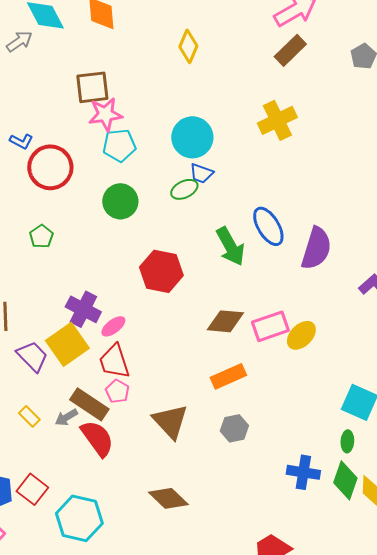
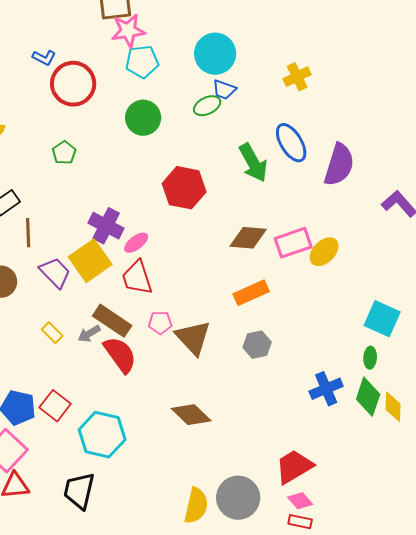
yellow cross: (277, 120) -> (297, 77), moved, size x0.7
pink pentagon: (117, 391) -> (160, 323), moved, turned -30
blue cross: (303, 472) -> (326, 389), turned -32

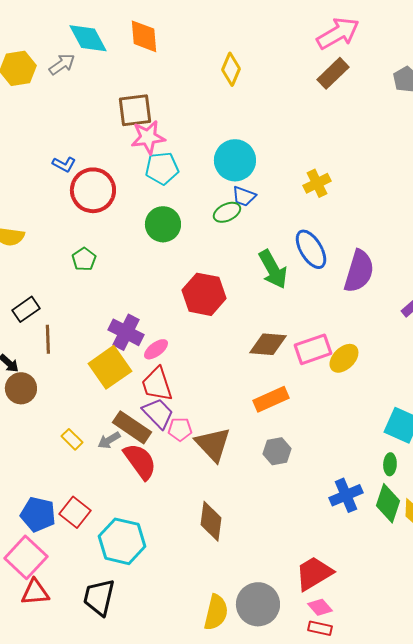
purple trapezoid: (55, 273) -> (158, 413), moved
brown diamond: (191, 415) -> (211, 521), turned 54

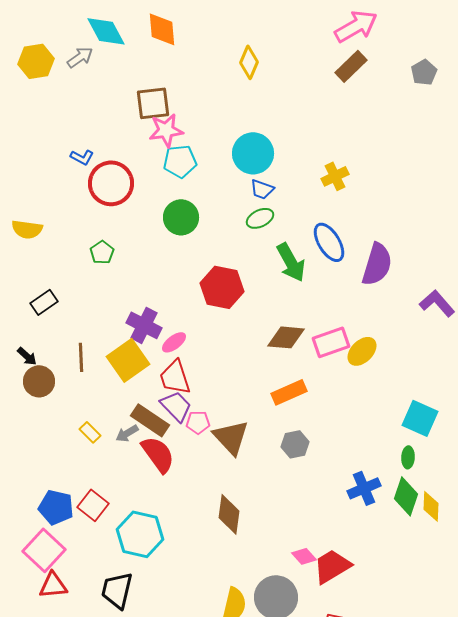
green ellipse: (227, 212) -> (260, 218), moved
brown line: (48, 339) -> (81, 357), moved
pink diamond: (320, 607) -> (304, 556), moved

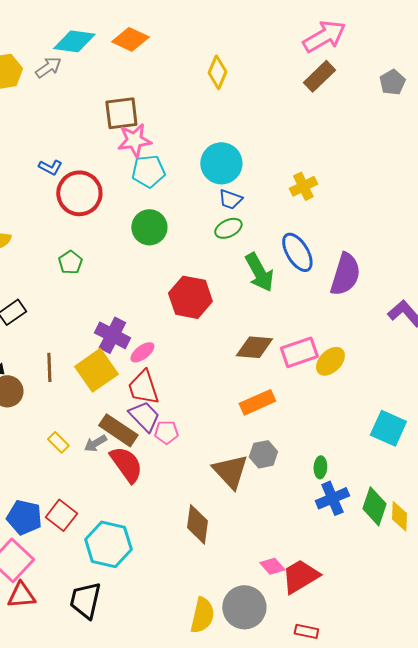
orange diamond: (162, 29) -> (130, 39), turned -60
cyan diamond: (106, 31) -> (74, 41), turned -54
brown triangle: (231, 437) -> (230, 471), moved
green ellipse: (408, 457) -> (320, 467), moved

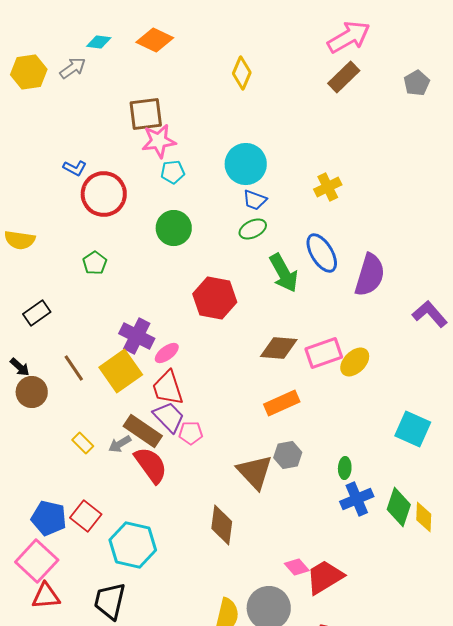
cyan diamond: (74, 41) -> (99, 42), size x0.6
cyan pentagon: (148, 171) -> (173, 172), size x0.7
brown line: (49, 367) -> (74, 368), turned -32

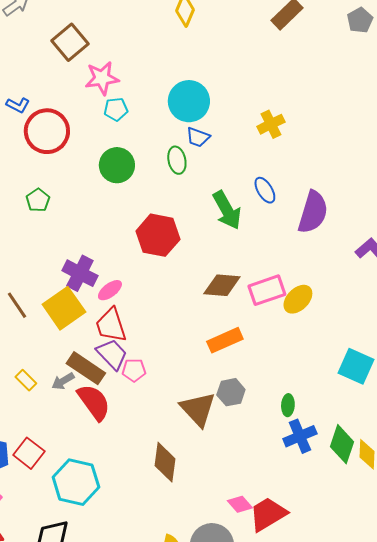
brown square: (146, 114) -> (70, 42), moved, turned -33
green ellipse: (253, 229) -> (177, 160), moved, turned -76
blue ellipse: (322, 253) -> (265, 190), size x0.7

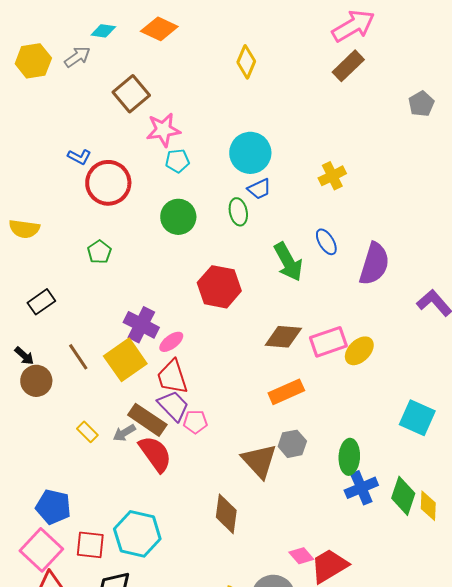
gray pentagon: (360, 20) -> (421, 104), moved
blue trapezoid: (198, 137) -> (259, 189), turned -45
green ellipse: (288, 405) -> (349, 457), size x1.6
red square: (29, 453) -> (90, 545), moved, turned -32

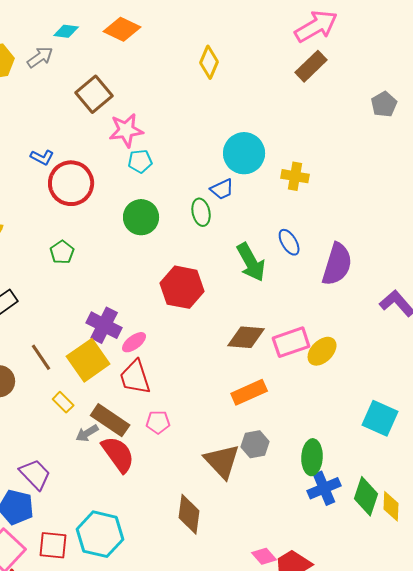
cyan circle: (250, 153) -> (244, 153), moved
yellow cross: (332, 176) -> (295, 176), turned 36
purple trapezoid: (173, 406) -> (35, 474), moved
yellow rectangle: (87, 432) -> (63, 402), moved

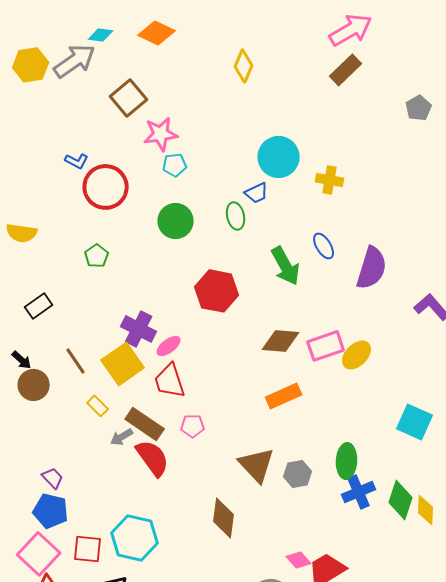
gray arrow: (40, 57) -> (75, 61), size x1.6
gray hexagon: (255, 444) -> (298, 474), moved
purple trapezoid: (35, 474) -> (53, 478), moved, size x0.7

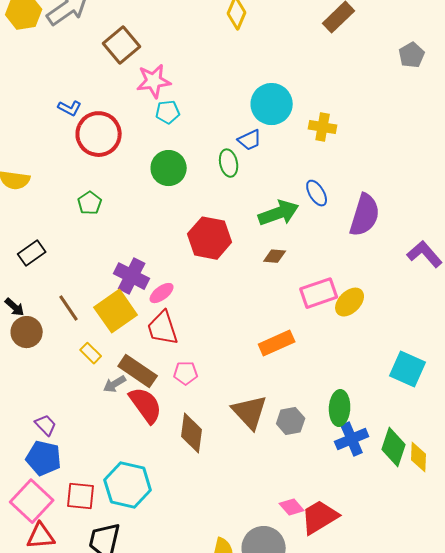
green arrow: (286, 266) -> (279, 213), turned -81
brown diamond: (281, 341) -> (275, 256), moved, size x0.6
brown diamond: (224, 518) -> (192, 433), moved

